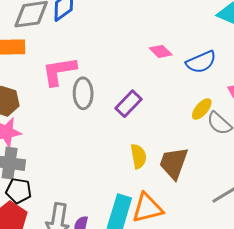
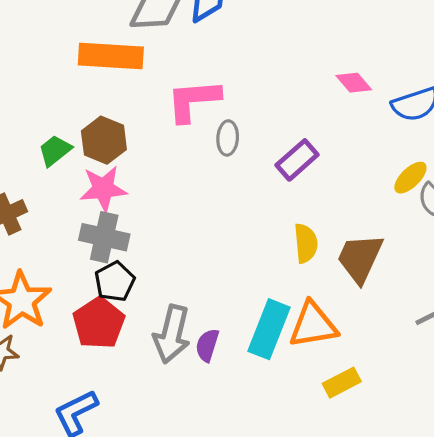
gray ellipse: (83, 93) -> (228, 138), size x0.7
black pentagon: (19, 191) -> (115, 282), turned 30

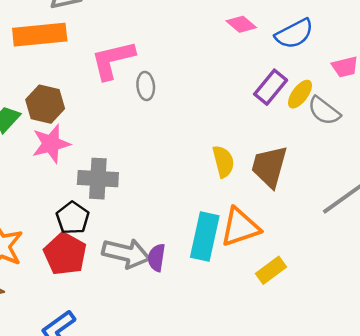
purple rectangle: (297, 160) -> (271, 87), moved
gray cross: (104, 237) -> (98, 179), moved
gray arrow: (172, 334) -> (126, 253), turned -81

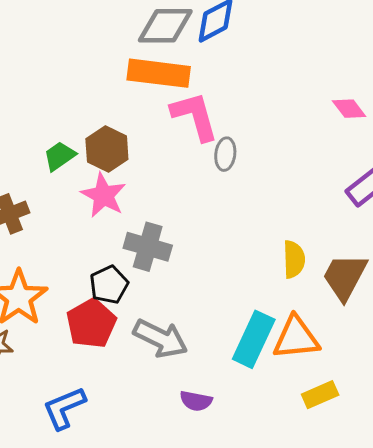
orange rectangle: (40, 35) -> (159, 73), moved
pink L-shape: (113, 60) -> (195, 116), turned 75
pink star: (51, 144) -> (103, 195), turned 30
purple semicircle: (156, 258) -> (196, 401), moved, turned -100

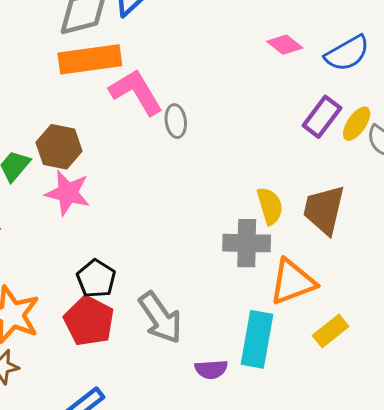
gray cross: (148, 247) -> (247, 243), moved
gray arrow: (160, 338) -> (160, 318), turned 44
cyan rectangle: (254, 339) -> (257, 339), moved

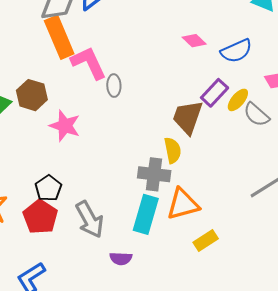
orange rectangle: (90, 59) -> (59, 37), turned 69
pink star: (68, 193) -> (65, 126), moved
brown trapezoid: (324, 210) -> (188, 117), moved
cyan rectangle: (257, 339) -> (146, 214), moved

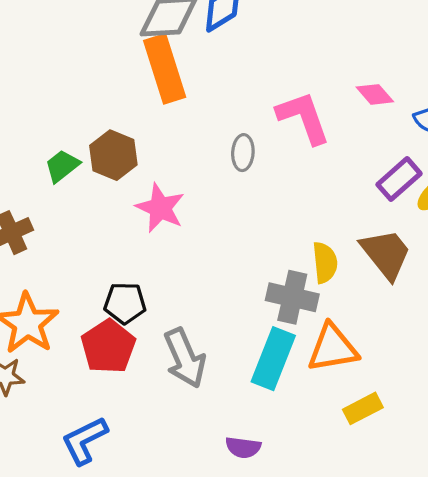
pink L-shape: (89, 63) -> (303, 118), moved
brown trapezoid: (188, 117) -> (386, 254), moved, turned 117
black pentagon: (48, 188) -> (125, 303), turned 30
purple semicircle: (121, 259) -> (243, 447), moved

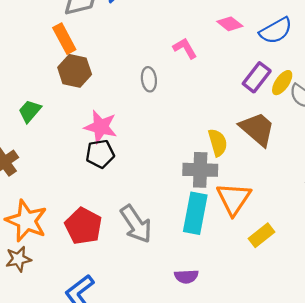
orange rectangle: (165, 69) -> (64, 39), moved, size x0.7
pink L-shape: (303, 118) -> (185, 48), size x0.6
brown hexagon: (113, 155) -> (75, 71), moved
black pentagon: (125, 303) -> (100, 154), moved
orange triangle: (333, 348) -> (234, 199), turned -36

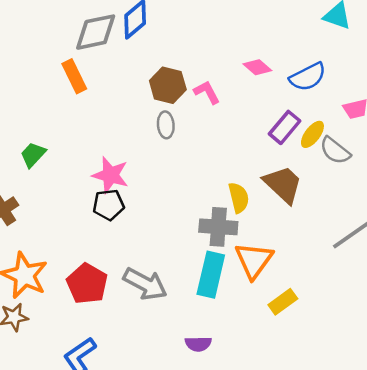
brown hexagon: (75, 71) -> (168, 85), moved
gray arrow: (136, 224) -> (145, 284), turned -30

